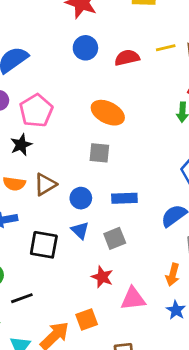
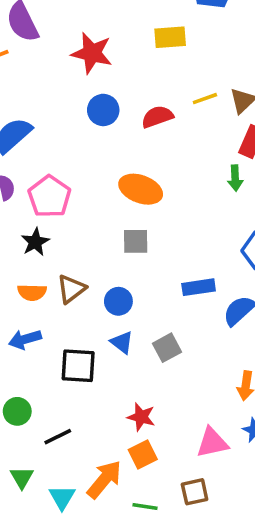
blue rectangle: (124, 198) -> (199, 287), moved
red star: (102, 277) -> (141, 417), moved
pink triangle: (133, 299) -> (212, 443), moved

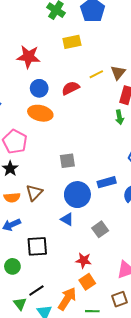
orange ellipse: (141, 189) -> (40, 113), moved
blue circle: (118, 301) -> (77, 195), moved, size x1.6
gray square: (167, 348) -> (100, 229), moved
black square: (78, 366) -> (37, 246), moved
black line: (58, 437) -> (36, 290), moved

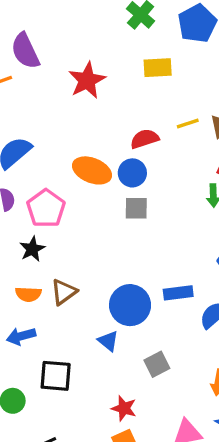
red star: (28, 57) -> (87, 80), turned 30
blue circle: (39, 88) -> (132, 173), moved
gray square: (67, 161) -> (136, 208), moved

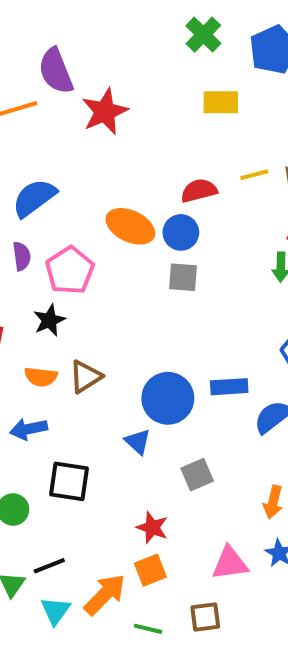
red star: (87, 80) -> (105, 112), moved

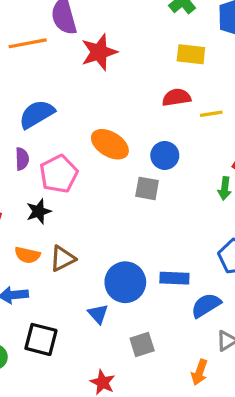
red semicircle: (199, 191) -> (177, 97), moved
blue circle: (181, 232) -> (165, 155), moved

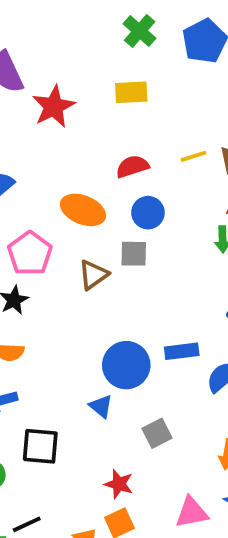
yellow rectangle: (191, 54) -> (131, 92), moved
red semicircle: (177, 97) -> (132, 167), moved
brown triangle: (62, 259) -> (93, 275), moved

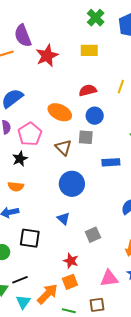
yellow line: (193, 156) -> (121, 87), turned -56
brown triangle: (93, 275) -> (63, 147), turned -42
blue rectangle: (182, 351) -> (111, 162), moved
blue circle: (126, 365) -> (72, 184), moved

